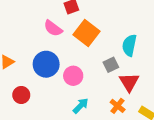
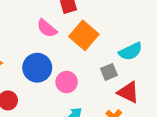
cyan semicircle: (129, 45) -> (131, 51), turned -130
red triangle: (129, 82) -> (128, 92), turned -35

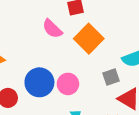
blue circle: (37, 68) -> (39, 82), moved

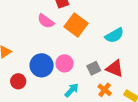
gray square: (111, 77) -> (94, 68), moved

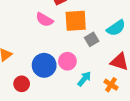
orange square: (76, 25) -> (76, 21), turned -35
gray square: (94, 68) -> (92, 39), moved
cyan arrow: (72, 90) -> (84, 79), moved

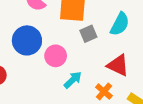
cyan semicircle: (116, 28) -> (120, 24), turned -36
blue circle: (44, 65) -> (27, 40), moved

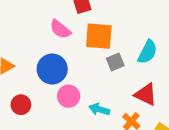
pink circle: (56, 56) -> (69, 96), moved
cyan arrow: (73, 80) -> (99, 109), turned -120

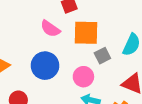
pink circle: (69, 96) -> (83, 77), moved

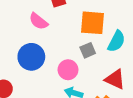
orange square: (86, 33) -> (92, 23), moved

